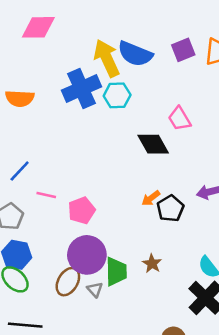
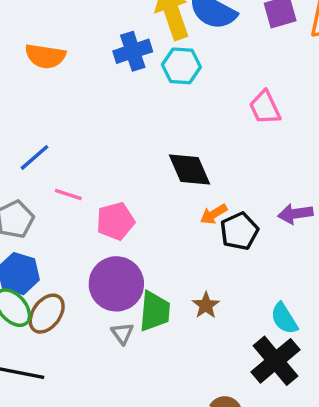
blue cross: (81, 89) -> (133, 51), size x0.7
black diamond: (153, 144) -> (190, 169), moved
brown ellipse: (68, 282) -> (47, 314), moved

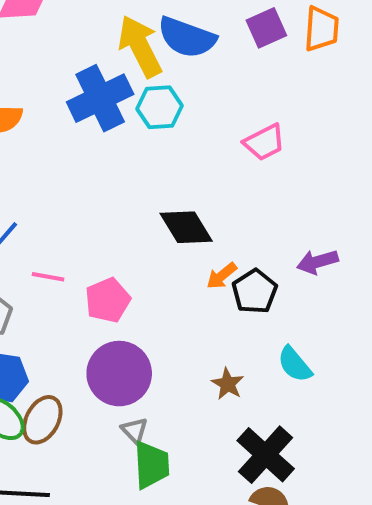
blue cross: (133, 51) -> (100, 98), size x1.4
pink trapezoid: (265, 107) -> (264, 142), turned -84
green trapezoid: (155, 311) -> (151, 465), moved
cyan semicircle: (284, 318) -> (295, 364), moved
black cross: (276, 361) -> (266, 455), moved

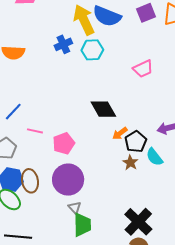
blue cross: (100, 98) -> (63, 44), size x0.6
cyan semicircle: (295, 364) -> (154, 157), moved
brown star: (228, 384) -> (130, 163), moved
brown ellipse: (42, 420) -> (30, 181), moved, turned -40

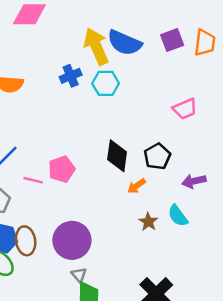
pink trapezoid: (143, 69) -> (185, 109), moved
black diamond: (103, 109) -> (117, 156), turned 36
black pentagon: (136, 142) -> (157, 156), moved
pink pentagon: (64, 143) -> (62, 169), moved

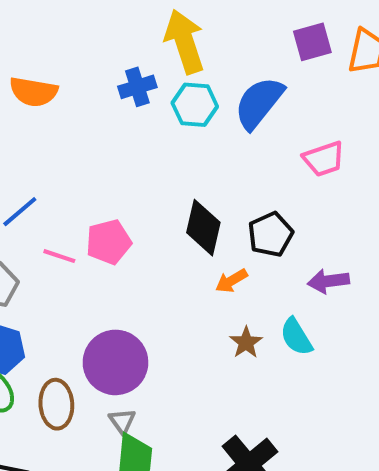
blue semicircle: (124, 43) -> (259, 103), moved, turned 100
brown ellipse: (26, 241) -> (56, 404), moved

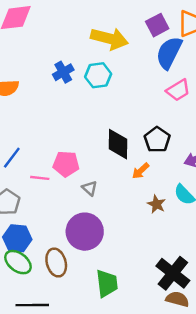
yellow arrow: (185, 42) -> (109, 39), moved, turned 135
blue semicircle: (259, 103) -> (169, 53), moved
pink pentagon: (109, 242) -> (66, 164), turned 30
gray triangle: (122, 421) -> (89, 188), moved

